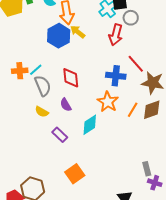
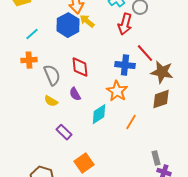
cyan line: (36, 70) -> (32, 34), moved
orange line: (133, 110) -> (131, 122), moved
purple rectangle: (60, 135) -> (64, 132), moved

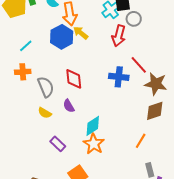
orange star: (117, 91) -> (94, 144), moved
orange line: (131, 122) -> (141, 141), moved

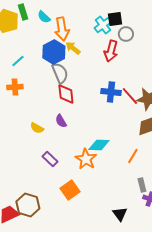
red line: (139, 65) -> (130, 96), moved
gray semicircle: (46, 87) -> (60, 73), moved
cyan diamond: (93, 126) -> (99, 145), moved, turned 35

